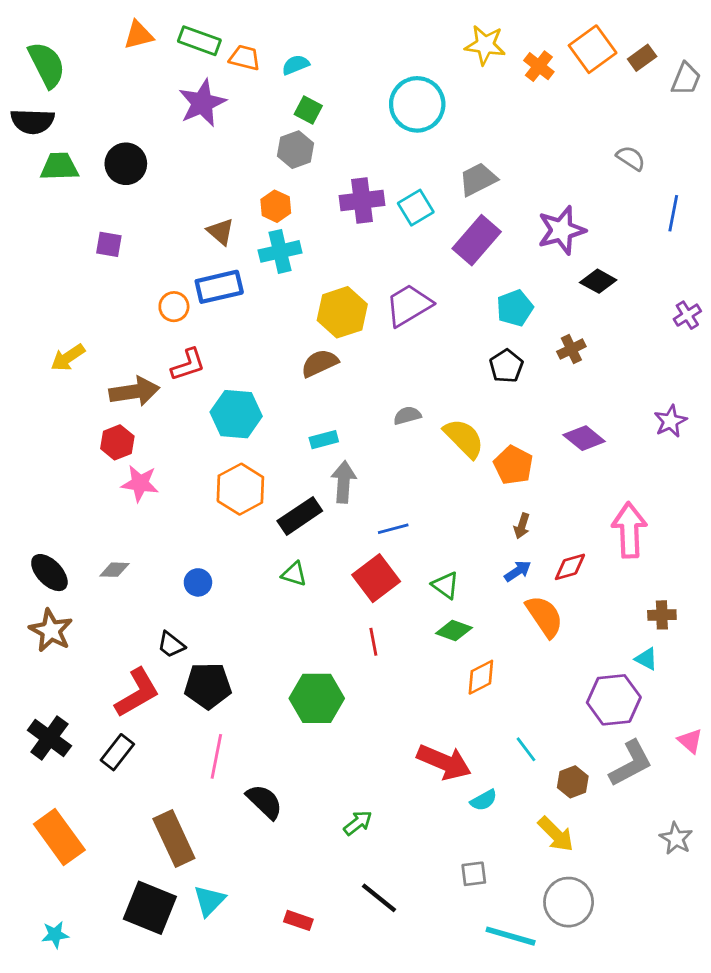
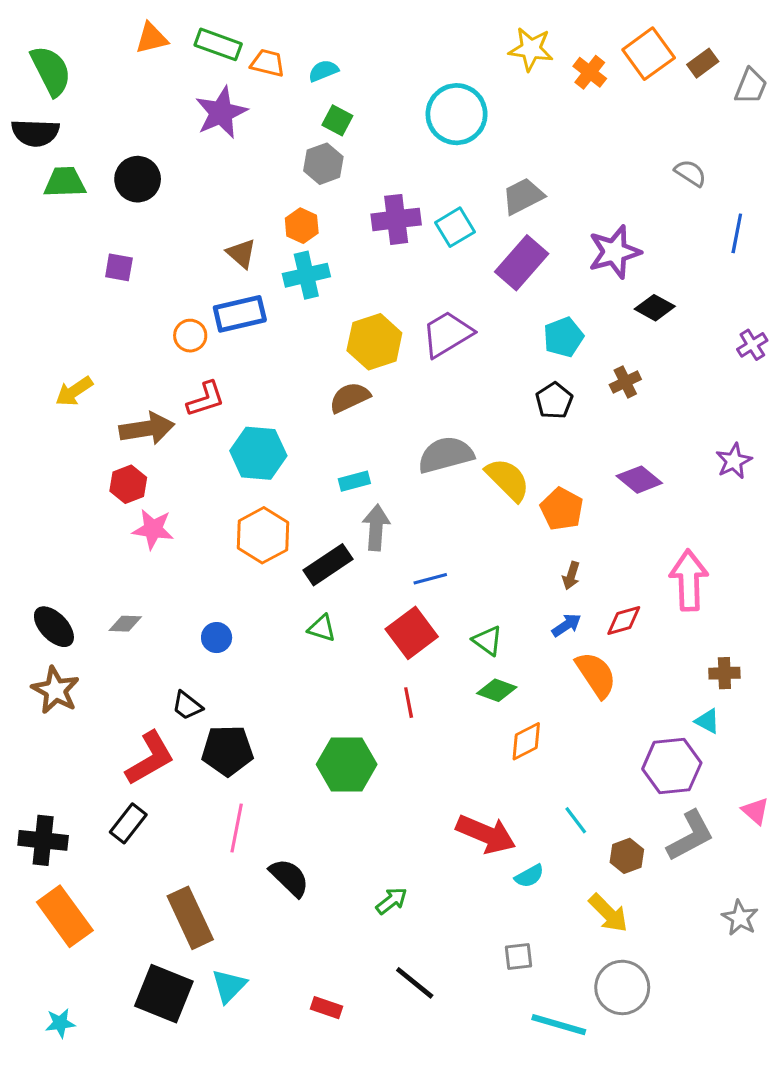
gray semicircle: (407, 416) -> (446, 455), size x1.8
black cross: (49, 738) -> (43, 840), moved, turned -30

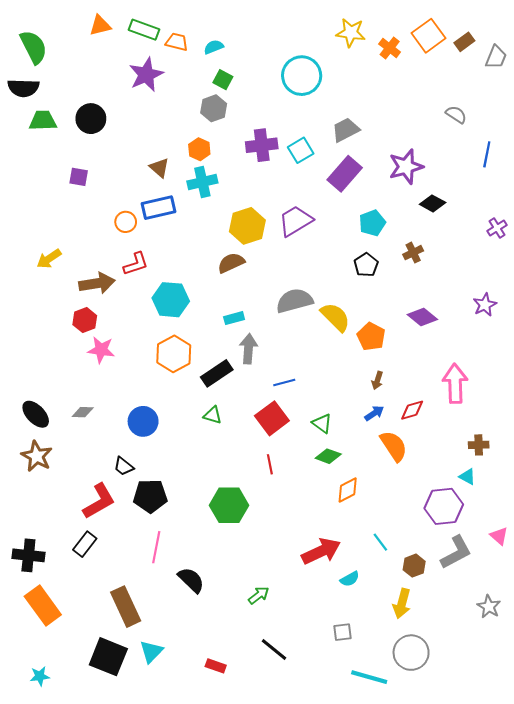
blue circle: (217, 638) -> (143, 421), size x1.5
red arrow: (486, 834) -> (321, 551), turned -48
yellow arrow: (608, 913) -> (402, 603), turned 60

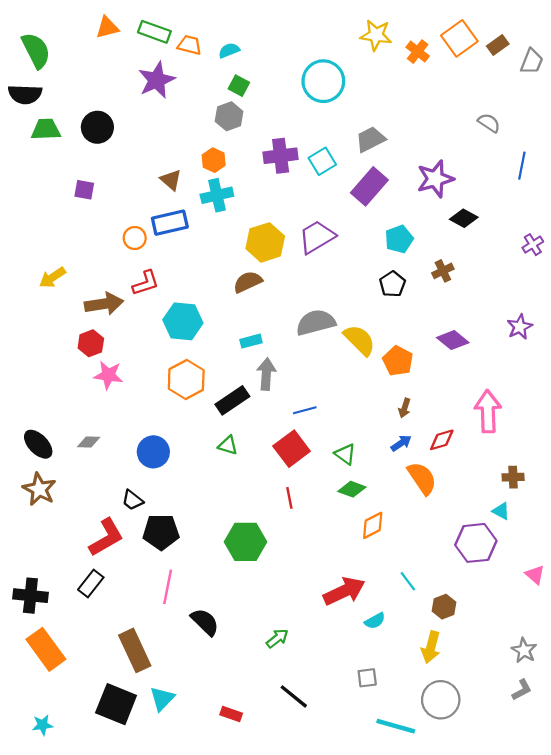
gray L-shape: (456, 552) -> (522, 690), moved, size x0.6

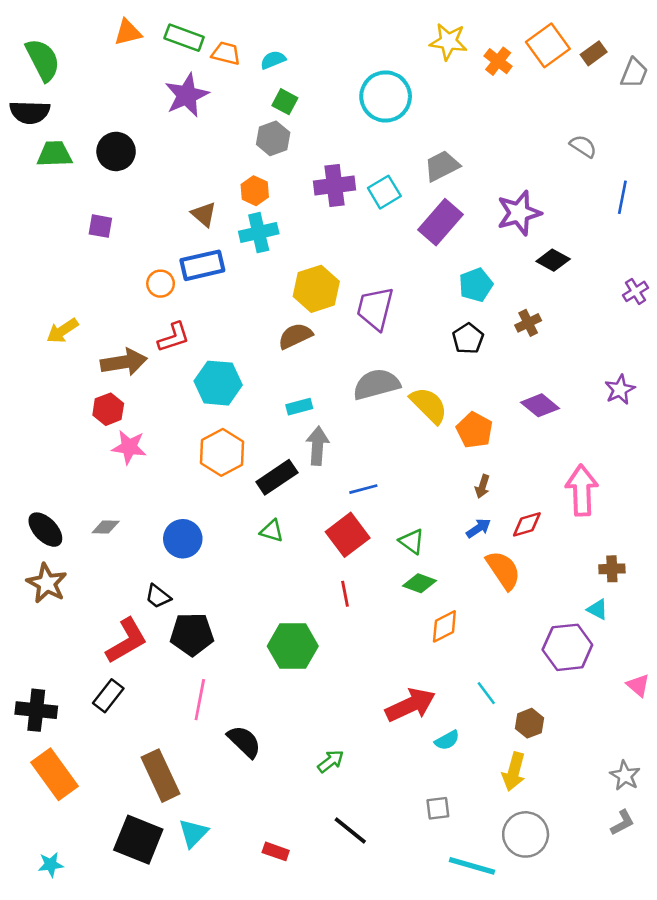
purple trapezoid: (317, 237) -> (375, 308), moved, turned -45

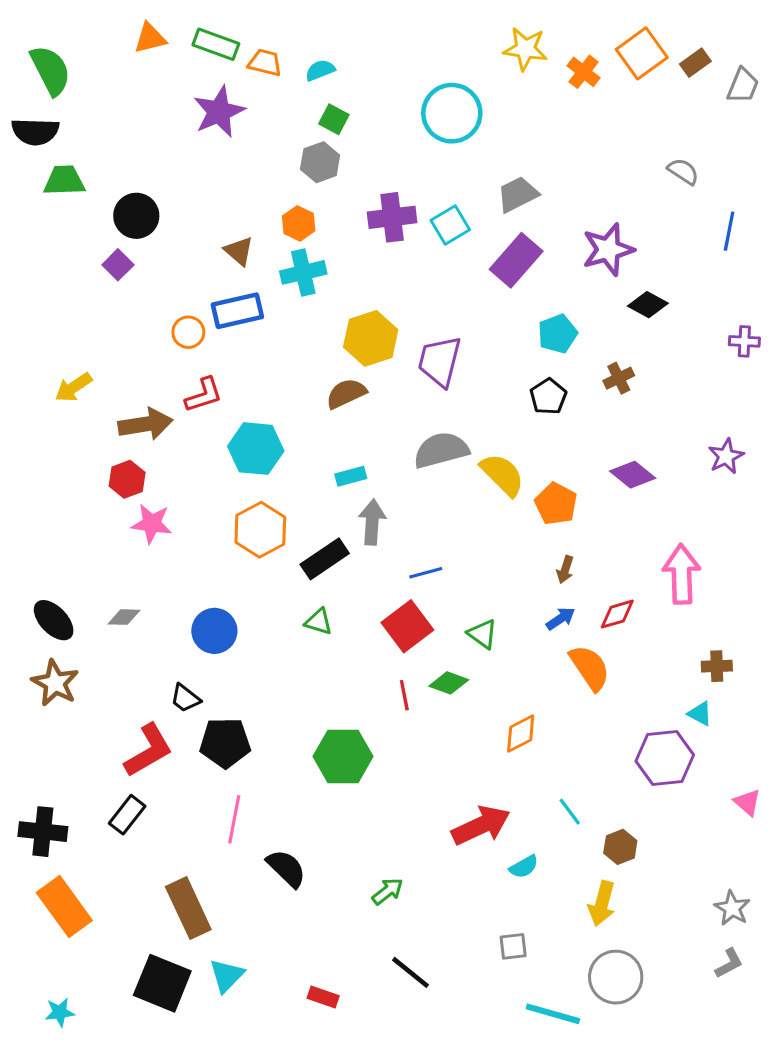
black circle: (116, 151) -> (136, 216), moved
purple square: (100, 226) -> (118, 265), turned 35
purple cross: (635, 291) -> (744, 341), turned 35
green diamond: (420, 583) -> (449, 683), moved

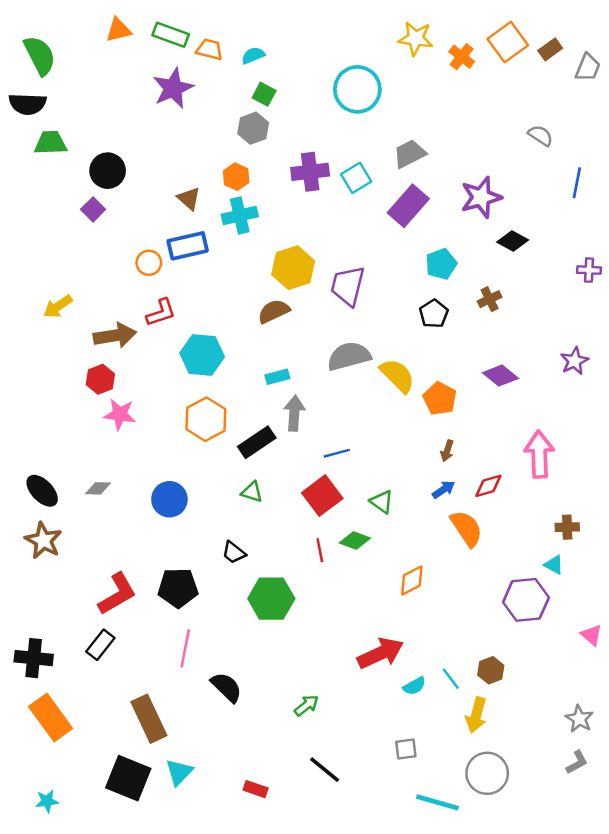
black trapezoid: (185, 698) -> (234, 553), moved
cyan line: (570, 812) -> (451, 679), moved

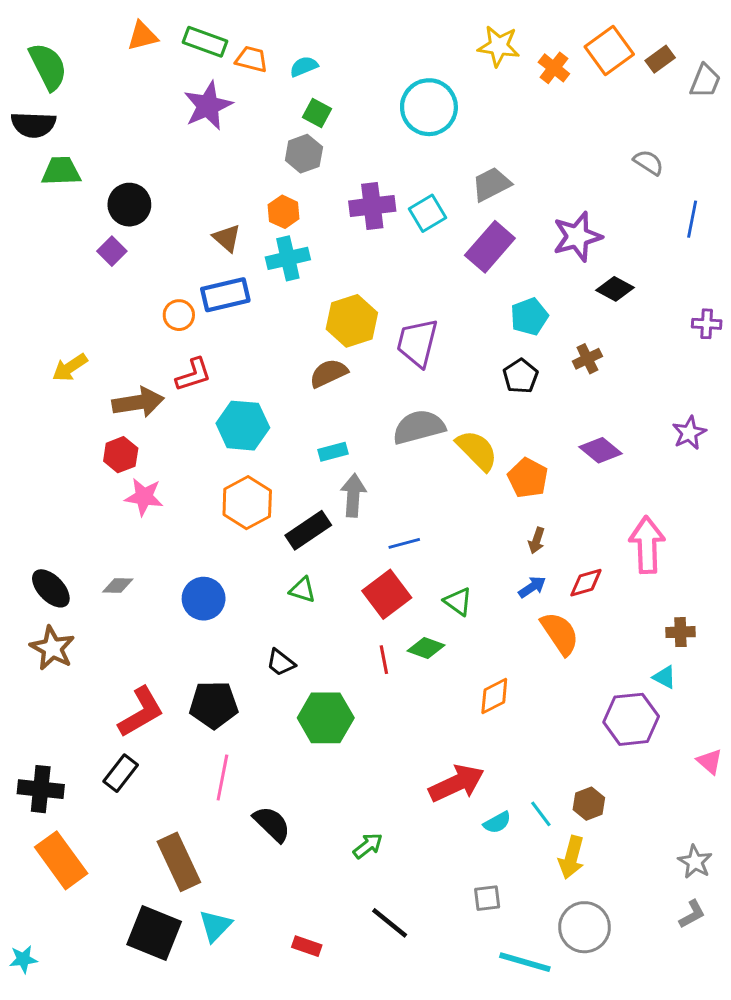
cyan star: (47, 801) -> (23, 959), moved

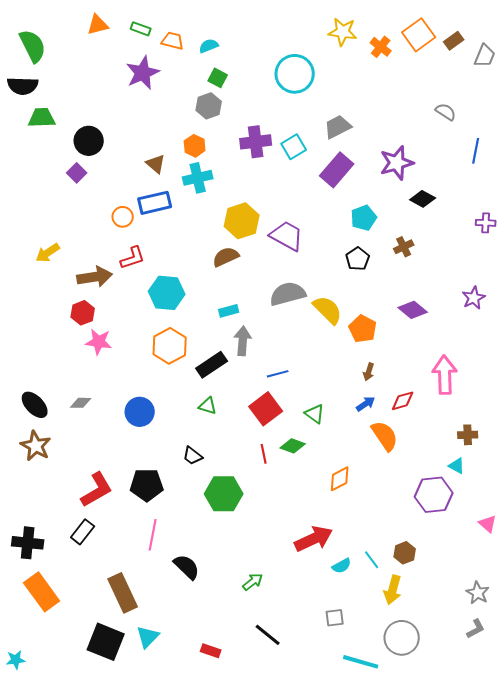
green rectangle: (205, 42) -> (141, 29), size x0.7
purple trapezoid: (417, 343) -> (287, 236), turned 105

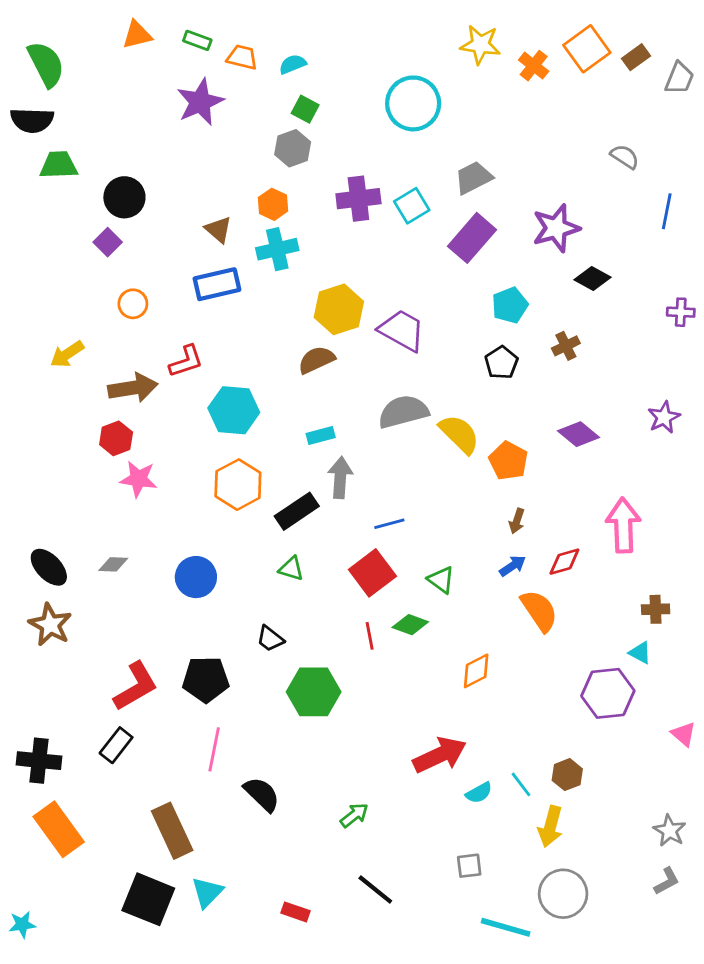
orange circle: (123, 217) -> (133, 304), moved

